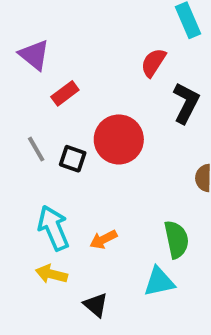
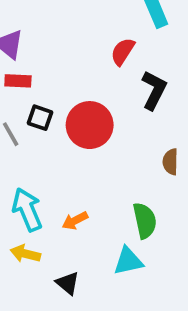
red rectangle: (65, 93) -> (18, 81), moved, turned 40
black square: (73, 159) -> (40, 118), moved

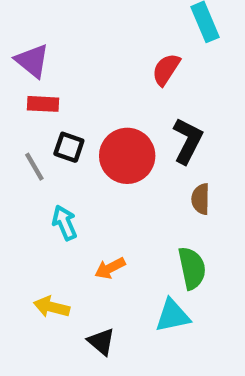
black L-shape: (154, 90) -> (188, 141), moved
brown semicircle: (170, 162) -> (201, 199), moved
cyan arrow: (27, 210) -> (65, 223), moved, size x0.7

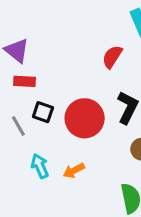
orange arrow: (110, 268) -> (74, 171), moved

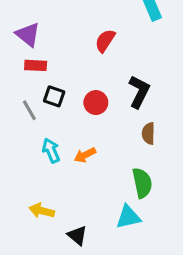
red semicircle: (112, 57) -> (105, 41), moved
red circle: (85, 118) -> (96, 103), size x0.6

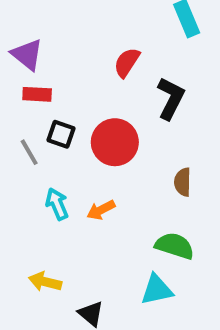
black L-shape: (139, 92) -> (171, 98), moved
red circle: (96, 103) -> (115, 142), size x1.5
green semicircle: (142, 183) -> (175, 246), turned -60

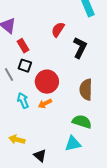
red rectangle: (37, 94) -> (23, 46), moved, turned 56
red circle: (115, 142) -> (47, 82), moved
brown semicircle: (183, 182) -> (86, 90), size x1.5

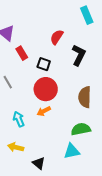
black square: (25, 66) -> (44, 64), moved
cyan arrow: (23, 101) -> (19, 119), moved
green semicircle: (82, 122) -> (81, 129), turned -30

